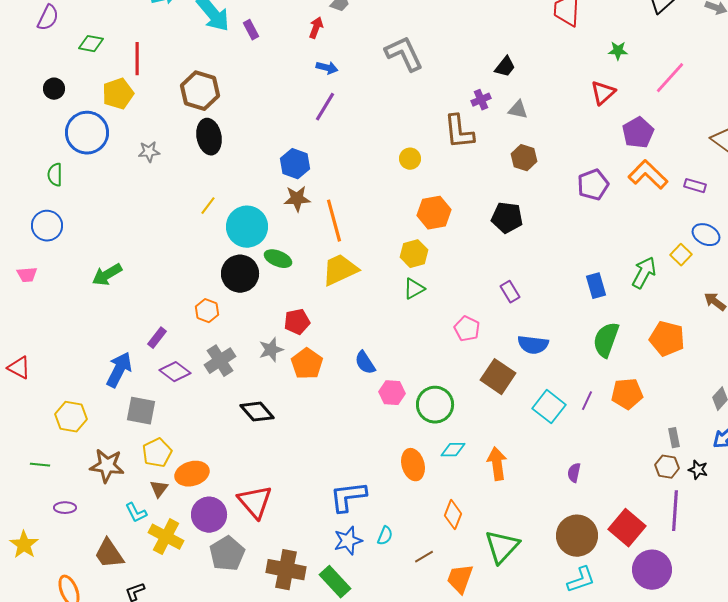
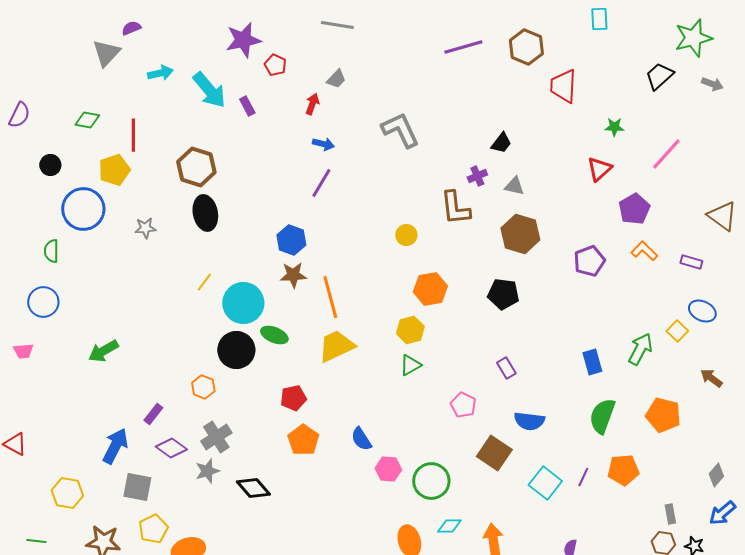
purple semicircle: (48, 18) -> (19, 115), moved
brown hexagon: (524, 158) -> (520, 234), size x1.5
orange L-shape: (648, 175) -> (644, 251), size x0.7
gray star: (271, 350) -> (207, 471), moved

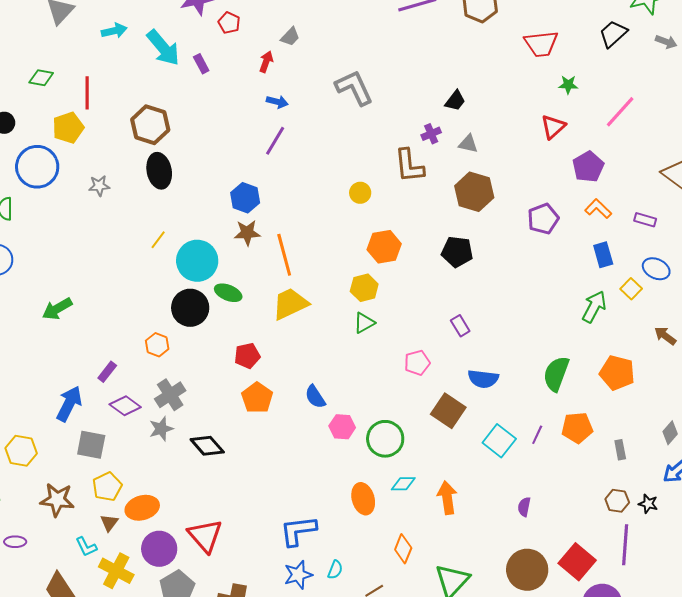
red trapezoid: (563, 86) -> (541, 44), moved, turned -99
blue rectangle: (592, 362) -> (603, 255), moved
pink pentagon: (463, 405) -> (417, 363), turned 30
gray rectangle: (670, 514) -> (620, 450), moved

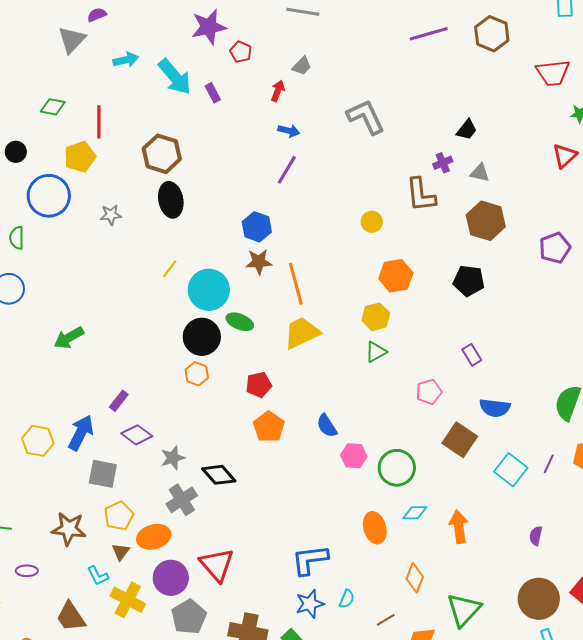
orange hexagon: (157, 345) -> (197, 374), moved
gray cross: (170, 395) -> (182, 500), moved
yellow hexagon: (21, 451) -> (38, 441), moved

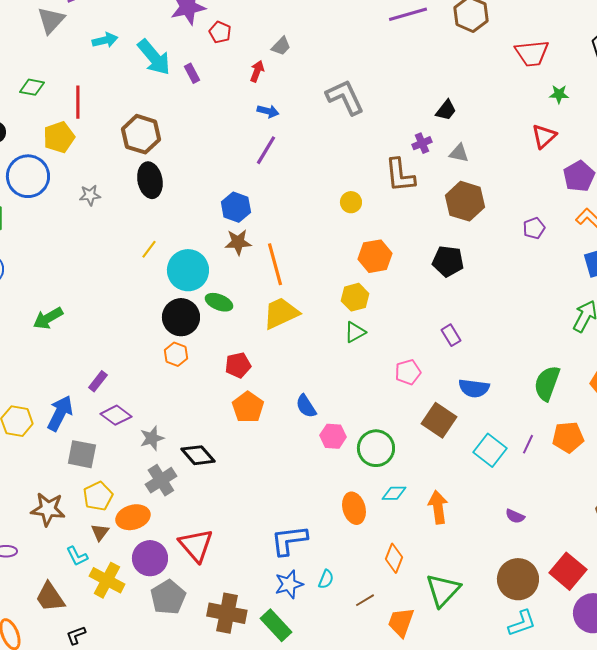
purple pentagon: (555, 248) -> (534, 228), size x0.7
purple semicircle: (536, 536) -> (515, 516), turned -78

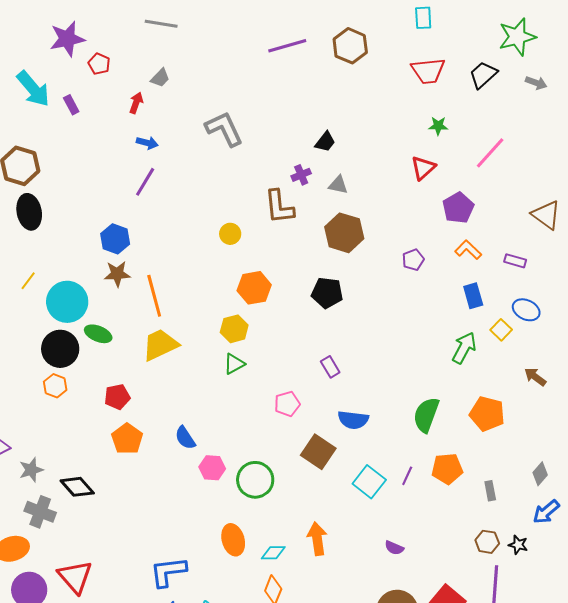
red trapezoid: (532, 53) -> (428, 71), moved
gray cross: (161, 480) -> (40, 512), turned -36
cyan diamond: (394, 493) -> (273, 553), moved

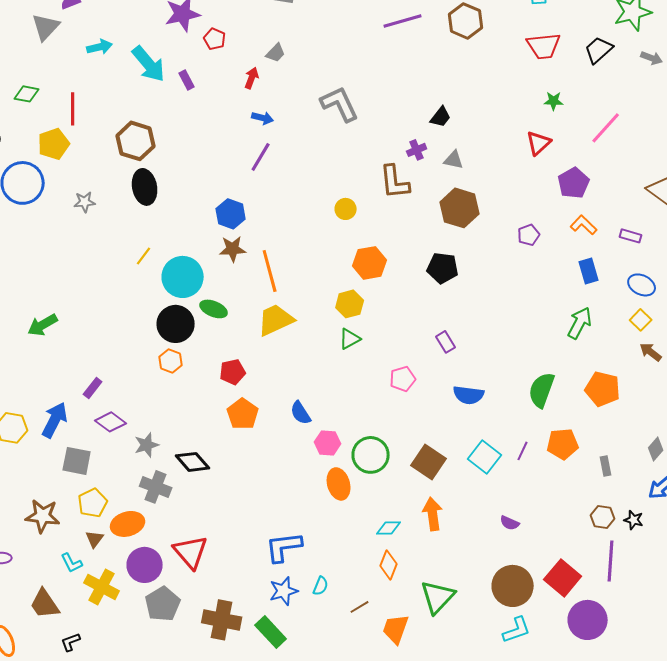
yellow square: (501, 330) -> (641, 320), moved
brown square: (318, 452) -> (429, 462), moved
orange ellipse: (233, 540) -> (339, 484), moved

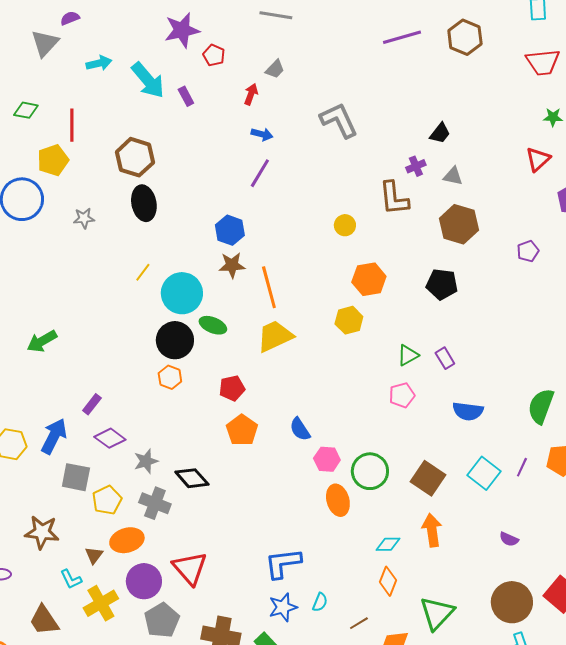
green triangle: (350, 339) -> (408, 355), moved
yellow pentagon: (93, 503) -> (107, 500), moved
yellow cross: (102, 587) -> (101, 603), turned 32

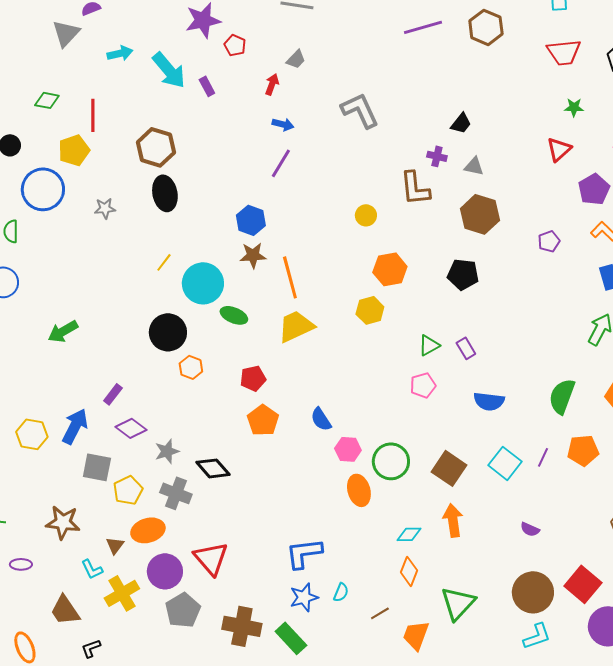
purple cross: (416, 166) -> (437, 156), turned 36
black circle: (175, 340) -> (168, 332), moved

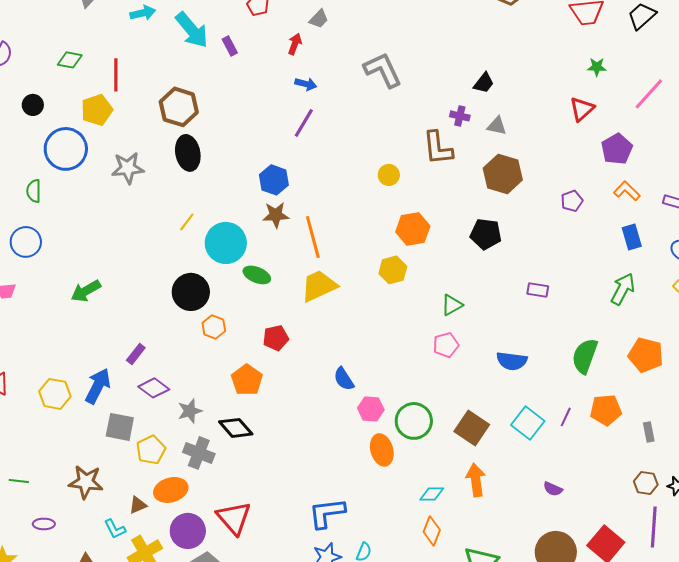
gray star: (105, 208) -> (128, 168), size x1.5
purple rectangle: (466, 348) -> (538, 290), moved, turned -50
orange pentagon: (263, 420) -> (247, 380), moved
brown triangle: (115, 545) -> (138, 505), turned 30

